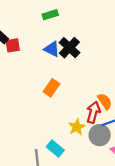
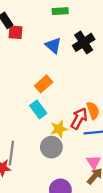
black cross: (69, 48) -> (84, 42), moved
gray circle: (100, 135) -> (51, 147), moved
cyan rectangle: (55, 149) -> (38, 109), moved

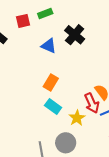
red square: (15, 32) -> (23, 21), moved
red arrow: (79, 118) -> (92, 103), turned 144
gray circle: (51, 147) -> (66, 143), moved

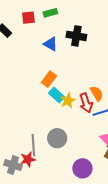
black cross: (75, 35) -> (76, 36), turned -36
cyan rectangle: (53, 107) -> (57, 95), moved
yellow star: (77, 118) -> (68, 101), moved

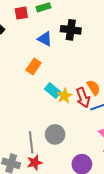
orange rectangle: (49, 79) -> (34, 66), moved
red star: (28, 159) -> (35, 163), moved

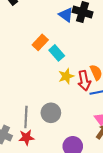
blue triangle: (45, 39) -> (66, 15), moved
cyan rectangle: (53, 91) -> (57, 53), moved

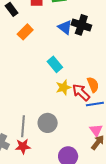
orange rectangle: (40, 42) -> (25, 32), moved
red arrow: (84, 81) -> (81, 92), turned 144

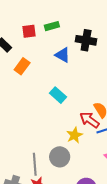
black cross: (81, 25) -> (86, 40), moved
yellow star: (63, 87) -> (74, 135), moved

